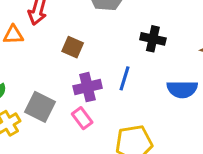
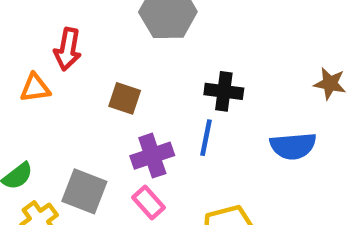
black cross: (153, 39) -> (224, 91), moved

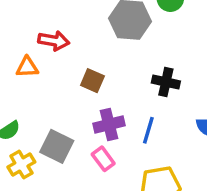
red arrow: (68, 49) -> (54, 41), turned -96
blue line: (206, 138) -> (148, 130), moved

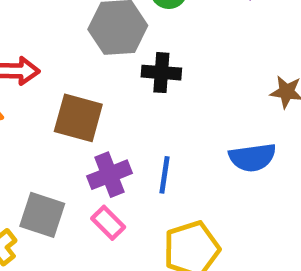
brown square: (92, 81) -> (78, 118), size x1.5
black cross: (166, 82) -> (161, 73), moved

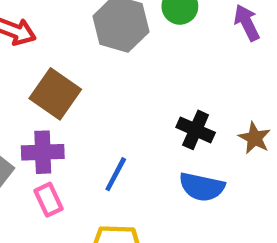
black cross: (161, 73) -> (196, 130), moved
purple cross: (110, 175) -> (43, 152), moved

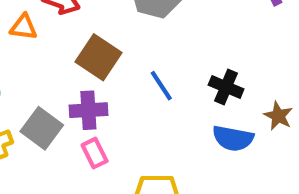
brown star: (255, 138) -> (278, 116), moved
blue line: (116, 174) -> (161, 86), moved, turned -60

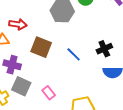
black cross: (226, 87) -> (104, 49), turned -35
purple cross: (88, 110) -> (12, 65), moved, turned 30

